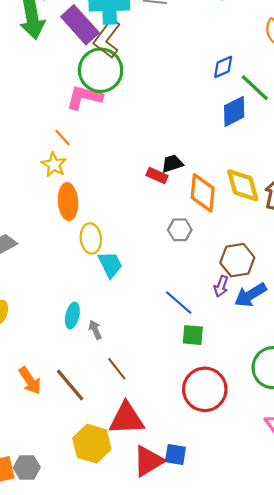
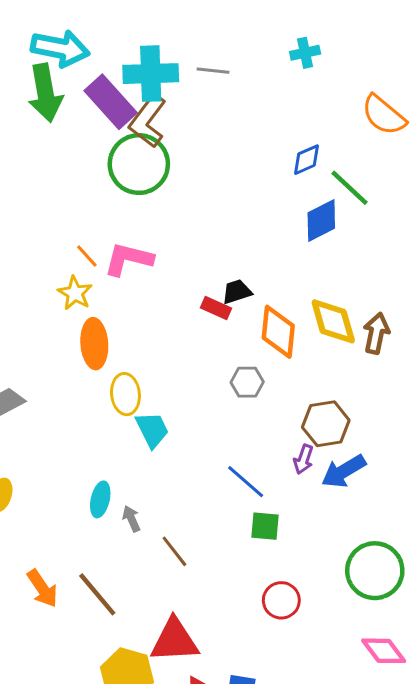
pink L-shape: (84, 97) -> (128, 259), moved
brown line: (117, 369) -> (174, 551), moved
red circle: (205, 389) -> (281, 600), size x0.6

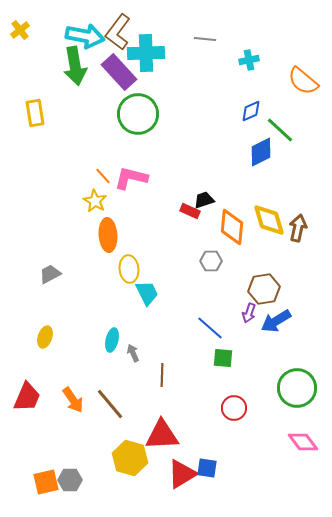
cyan cross: (305, 53) -> (249, 60), moved
gray line: (213, 71) -> (205, 39), moved
brown L-shape: (148, 121) -> (118, 32), moved
brown line: (174, 551) -> (162, 375), turned 40

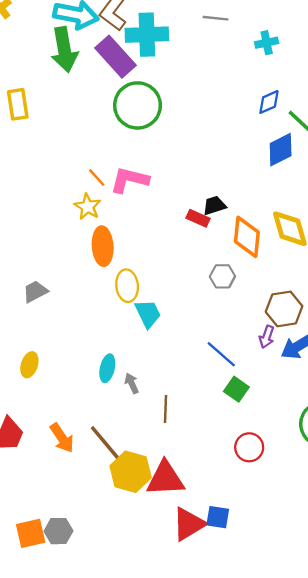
green square: (223, 358) -> (236, 389), turned 30
yellow hexagon: (130, 458) -> (131, 472), moved

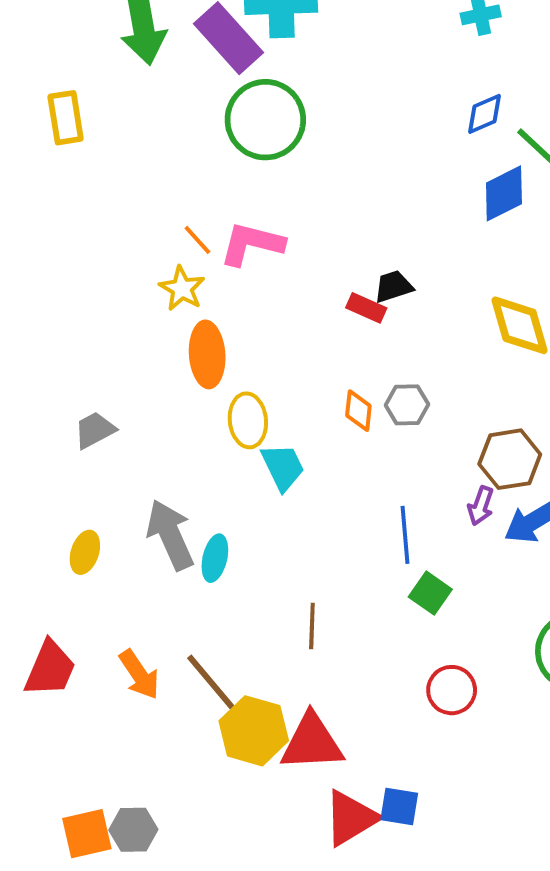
orange diamond: (247, 237) -> (358, 411), moved, size x0.6
blue line: (221, 354) -> (405, 535), turned 44
gray arrow: (132, 383) -> (170, 535), moved, size x2.0

